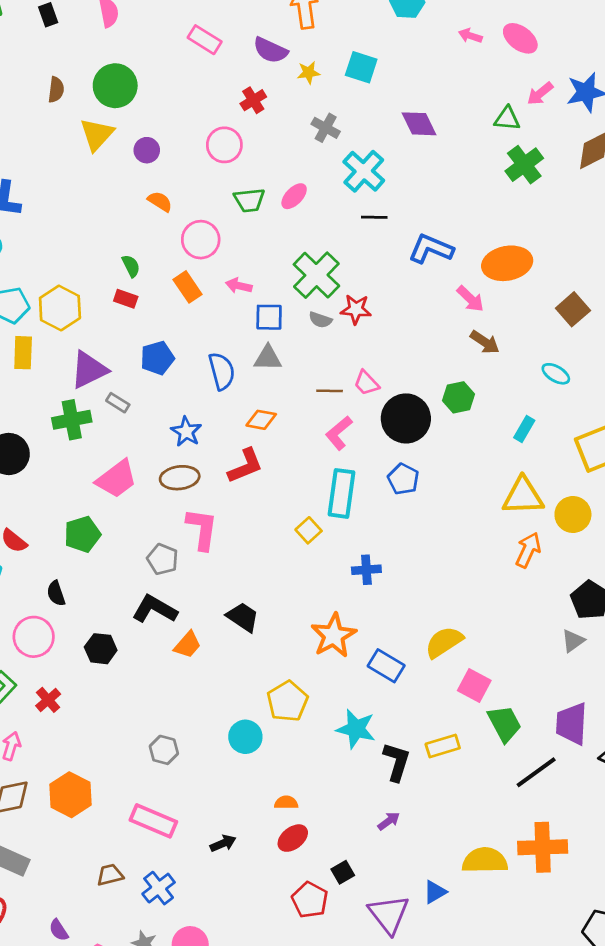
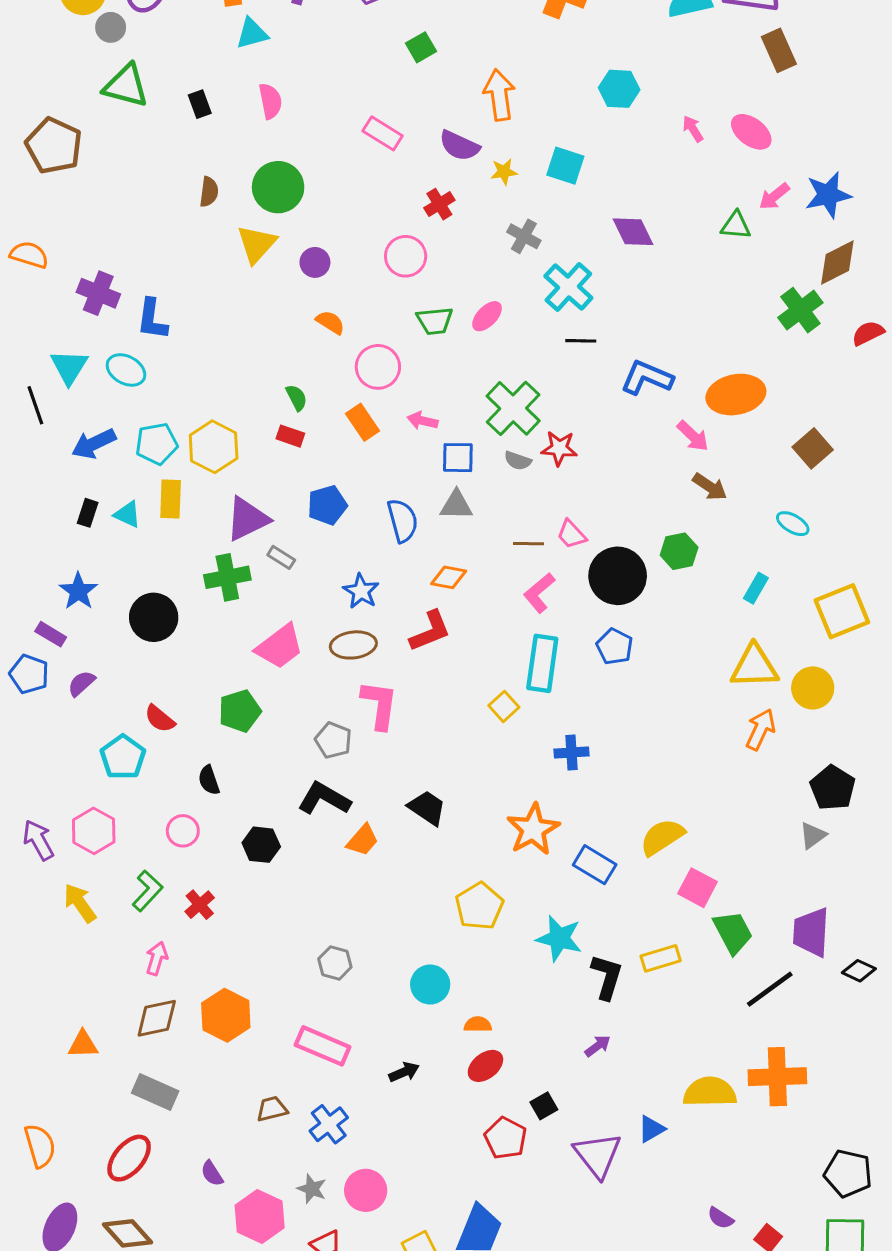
pink arrow: (470, 36) -> (693, 129), turned 40
green cross: (524, 165) -> (800, 310), moved
pink circle: (34, 637) -> (183, 831), size x0.7
cyan circle: (245, 737) -> (430, 984), moved

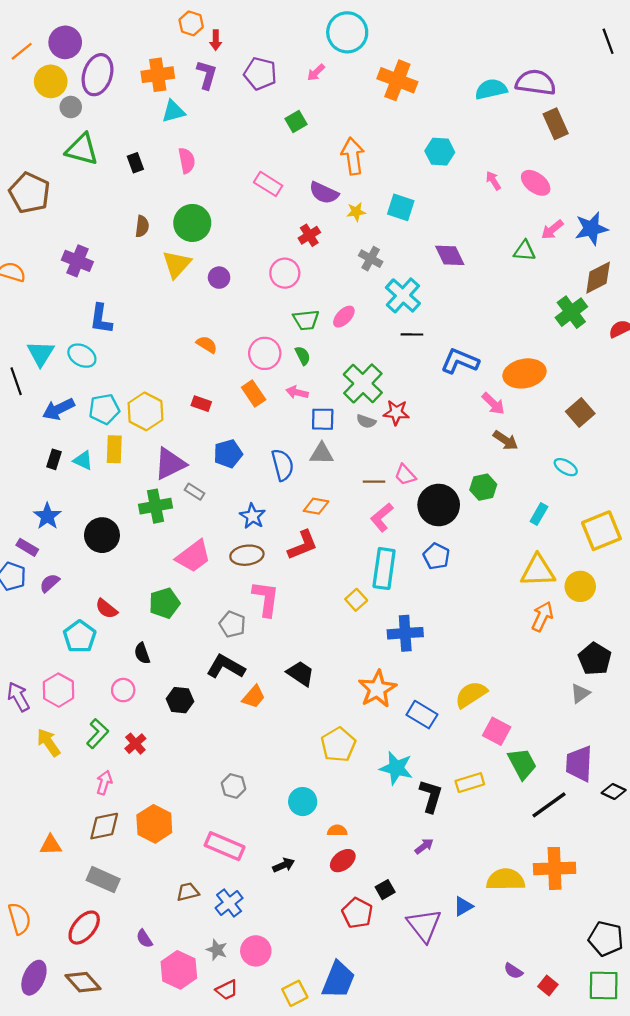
purple cross: (98, 293) -> (77, 261), moved
orange semicircle: (330, 322) -> (207, 344), moved
green semicircle: (297, 398) -> (303, 356), moved
blue cross: (572, 753) -> (405, 633), size x1.4

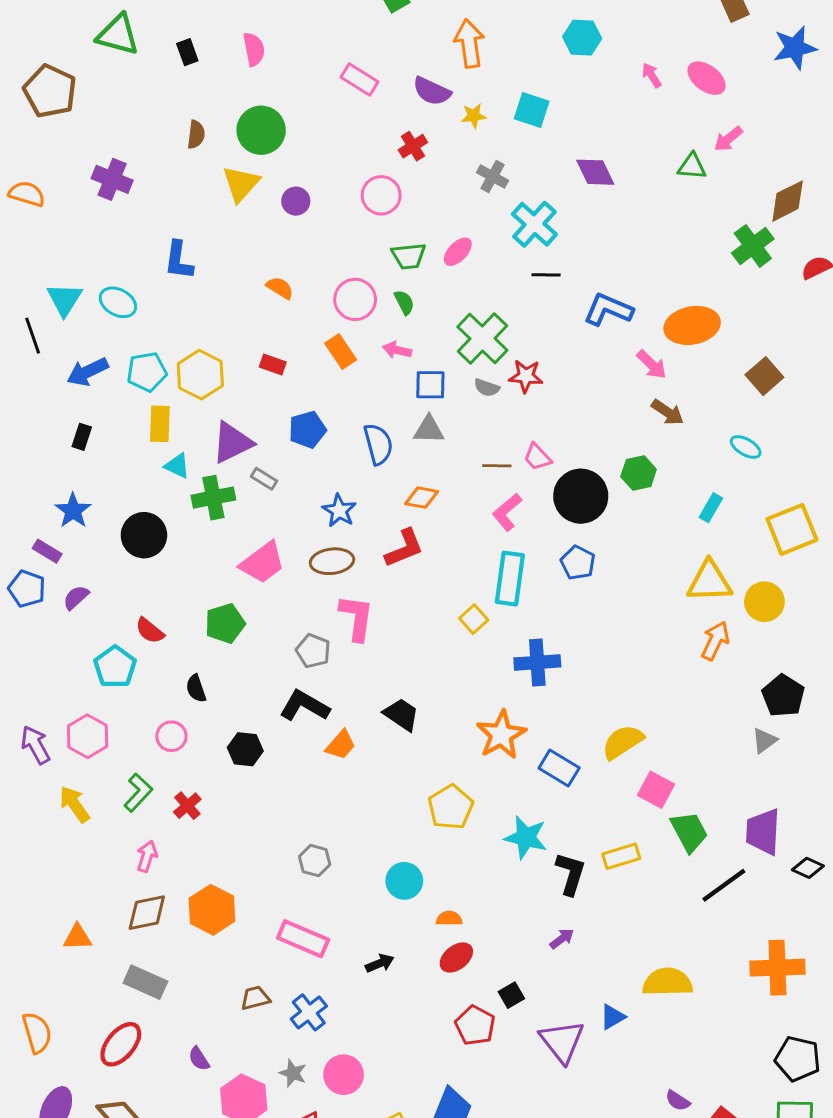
blue star: (591, 229) -> (795, 48), moved
blue L-shape: (101, 319) -> (179, 260), moved
cyan triangle: (83, 460) -> (177, 466), moved
orange cross: (555, 868) -> (777, 968), moved

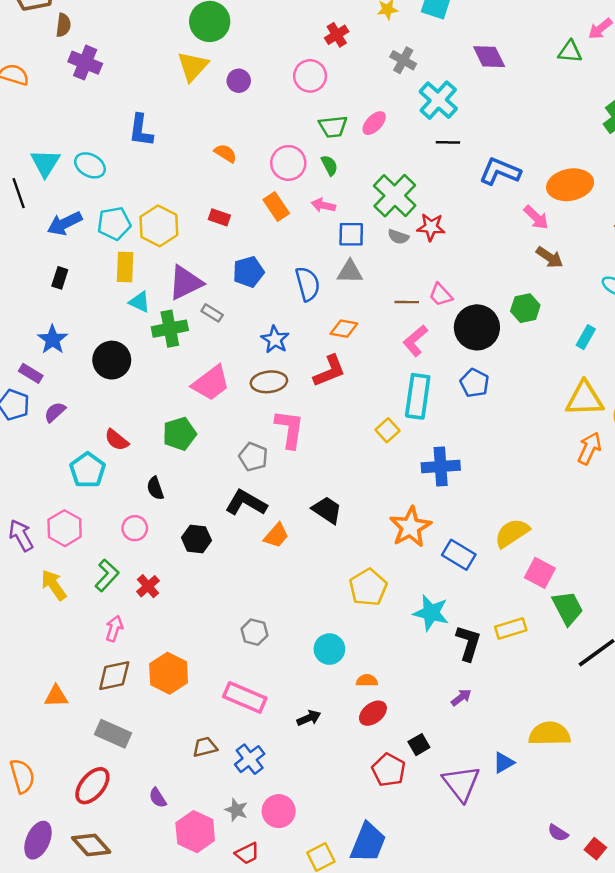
brown semicircle: (196, 135) -> (63, 25), moved

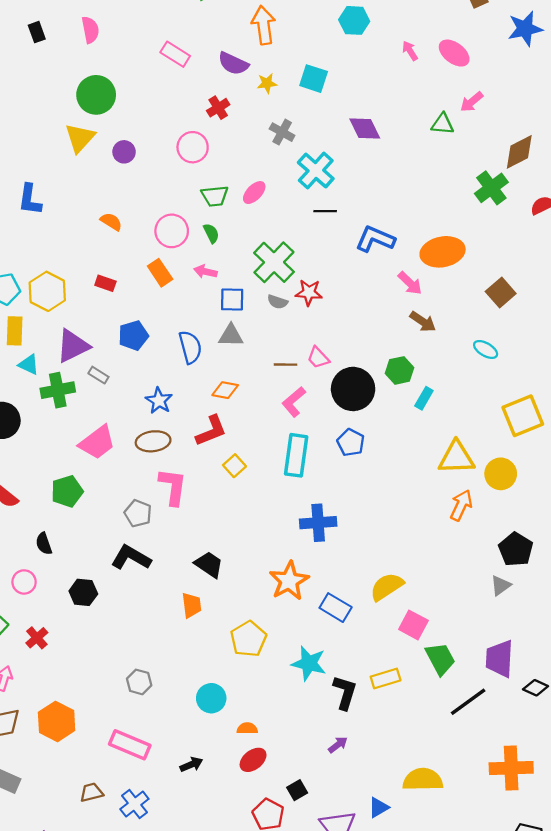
cyan rectangle: (586, 337) -> (424, 398), moved
yellow square: (387, 430) -> (234, 466), moved
orange trapezoid: (276, 535) -> (191, 605), moved, turned -48

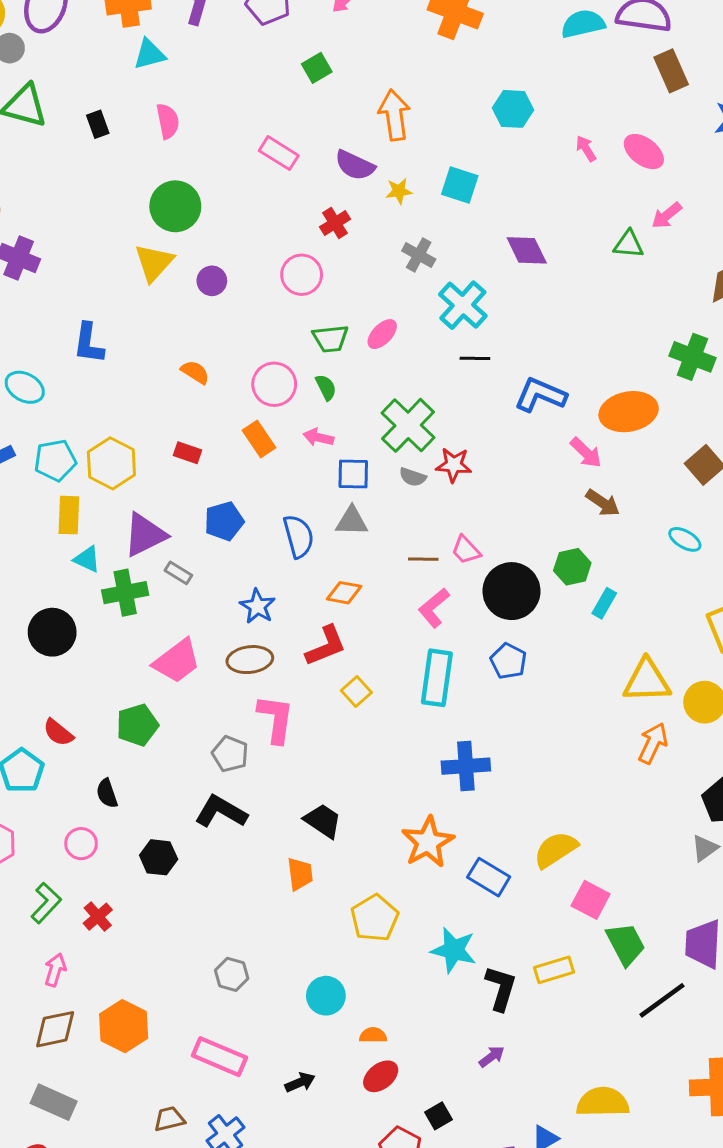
green cross: (491, 188) -> (692, 357), moved, turned -32

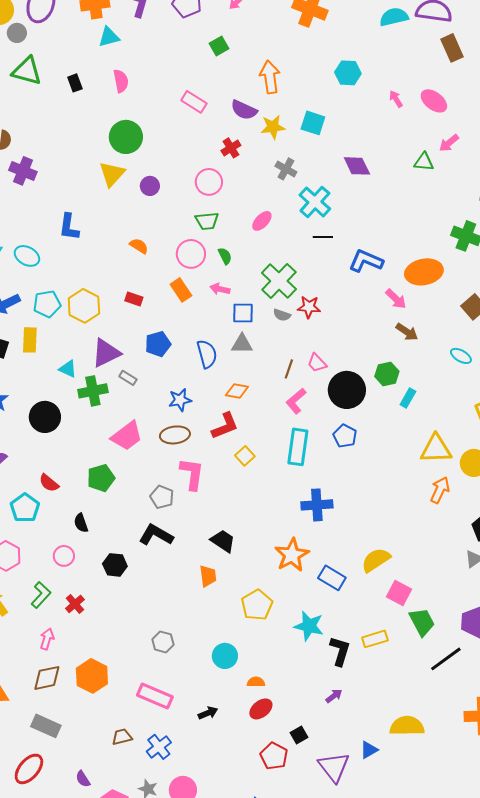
yellow star: (399, 191) -> (273, 127), size x1.4
green trapezoid: (330, 339) -> (207, 221), moved
yellow rectangle: (69, 515) -> (30, 340), moved
brown line: (423, 559) -> (289, 369), turned -72
blue star: (257, 606) -> (180, 400), turned 30

